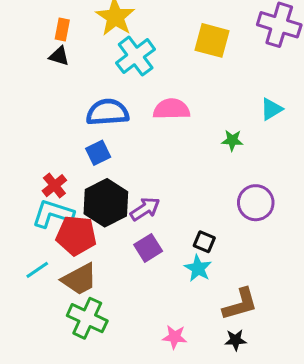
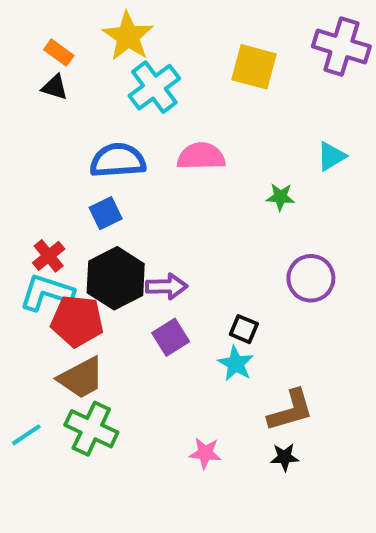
orange rectangle: (62, 29) -> (59, 53), turned -65
purple arrow: (145, 209) -> (167, 286), turned 32
cyan line: (37, 270) -> (26, 435), moved

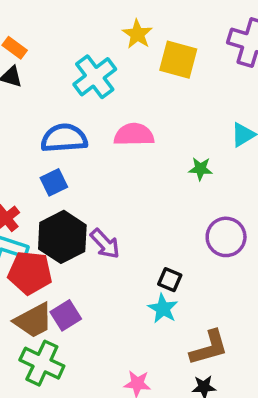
yellow star: (128, 36) -> (137, 34), moved, size x0.7
purple arrow: (167, 286) -> (105, 244), turned 48
purple square: (171, 337) -> (66, 315), moved

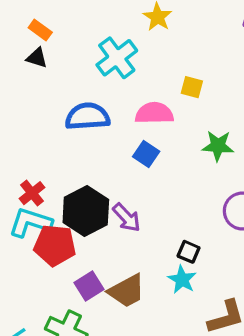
yellow square: (178, 60) -> (192, 87), moved, size x0.6
green star: (200, 169) -> (218, 146), size x1.4
blue square: (54, 182) -> (146, 154), moved, turned -30
brown trapezoid: (33, 320) -> (127, 291), moved

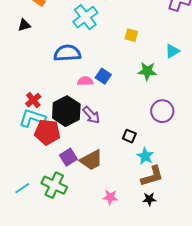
black triangle: (37, 58) -> (24, 25), moved, turned -32
pink semicircle: (154, 113) -> (85, 81), moved, size x0.7
cyan star: (182, 280) -> (145, 156), moved

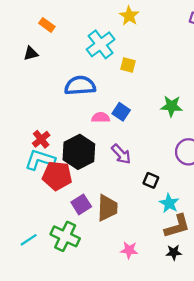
yellow square: (131, 35) -> (128, 65), moved
purple arrow: (91, 115) -> (121, 154), moved
brown trapezoid: (91, 160) -> (107, 208), turned -60

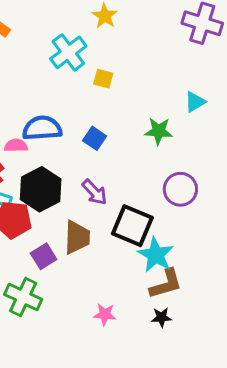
blue semicircle: (80, 86) -> (42, 128), moved
pink semicircle: (101, 118) -> (16, 146), moved
black square: (151, 180) -> (132, 226), size x2.0
cyan star: (169, 203) -> (156, 255), size x1.4
brown trapezoid: (107, 208) -> (77, 237), moved

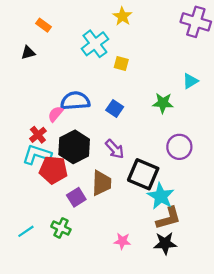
pink semicircle: (16, 146) -> (55, 114), turned -49
green cross: (23, 297) -> (61, 228), size x0.7
black star: (161, 317) -> (165, 243), size x1.5

